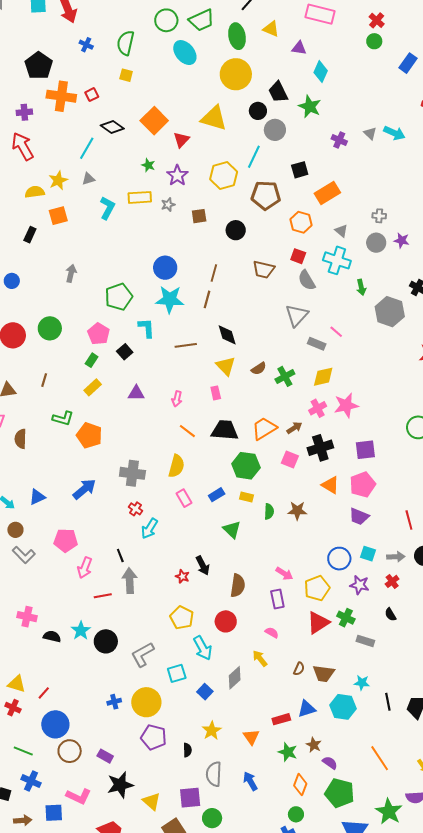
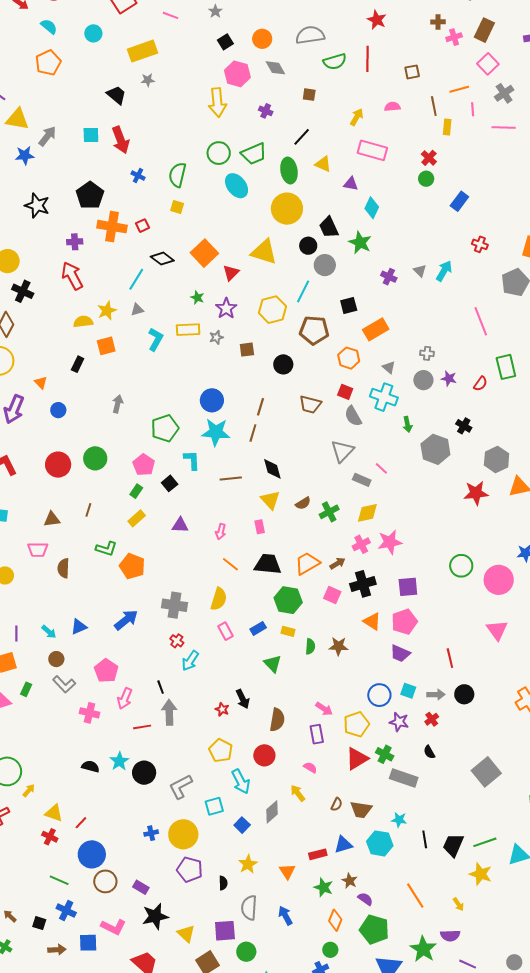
cyan arrow: (394, 133) -> (444, 271), turned -85
pink pentagon: (66, 540) -> (106, 671), turned 30
pink cross: (27, 617) -> (90, 713), moved
gray rectangle: (365, 641) -> (404, 778), size x1.5

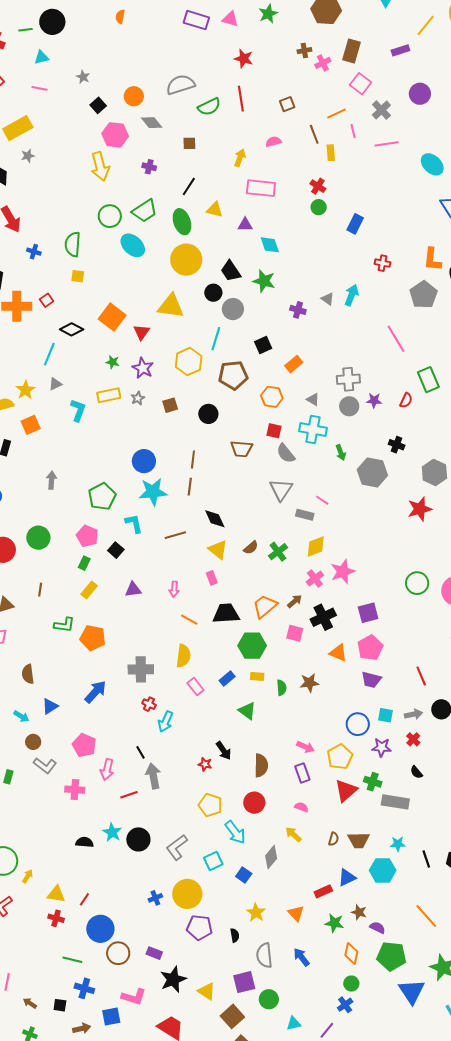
cyan diamond: (372, 208) -> (270, 245), turned -35
orange rectangle: (376, 329) -> (294, 364), size x0.7
gray cross: (427, 353) -> (348, 379), size x1.6
brown semicircle: (63, 568) -> (28, 674), moved

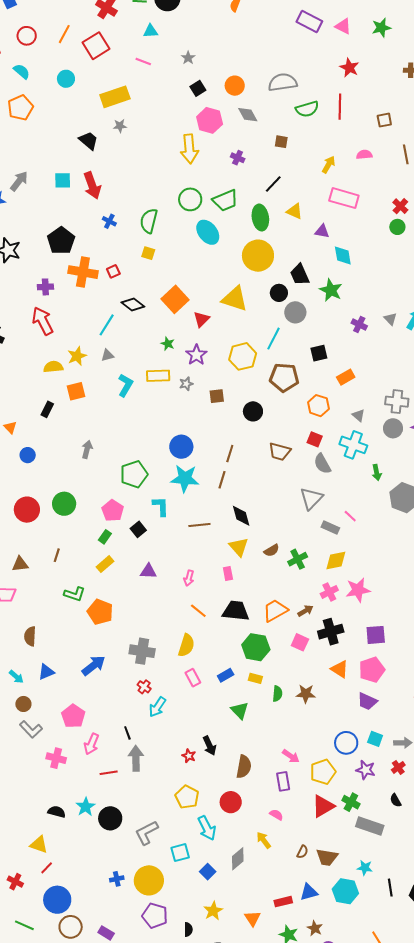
yellow triangle: (56, 894) -> (39, 845), moved

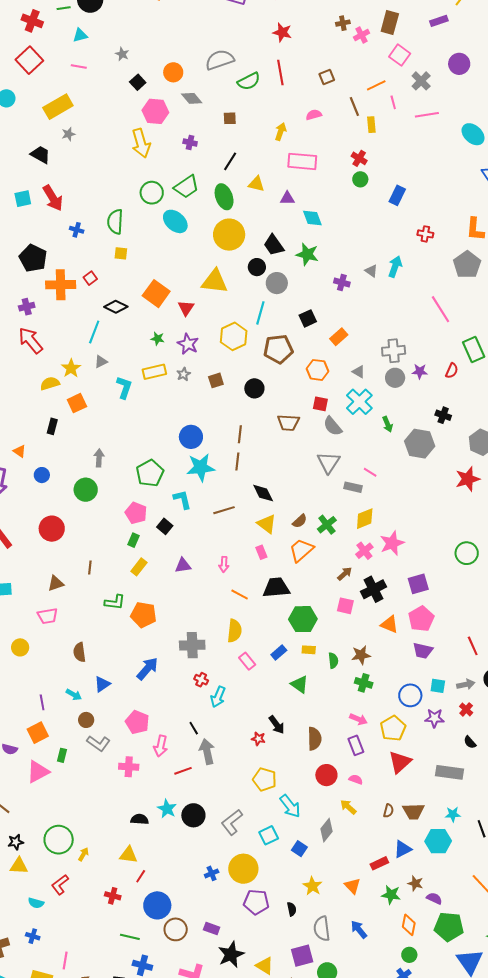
cyan cross: (353, 445) -> (359, 402), turned 36
green circle: (64, 504) -> (86, 490), moved
orange trapezoid: (275, 611) -> (301, 550), moved
red circle: (231, 802) -> (326, 775), moved
green cross: (351, 802) -> (364, 683), moved

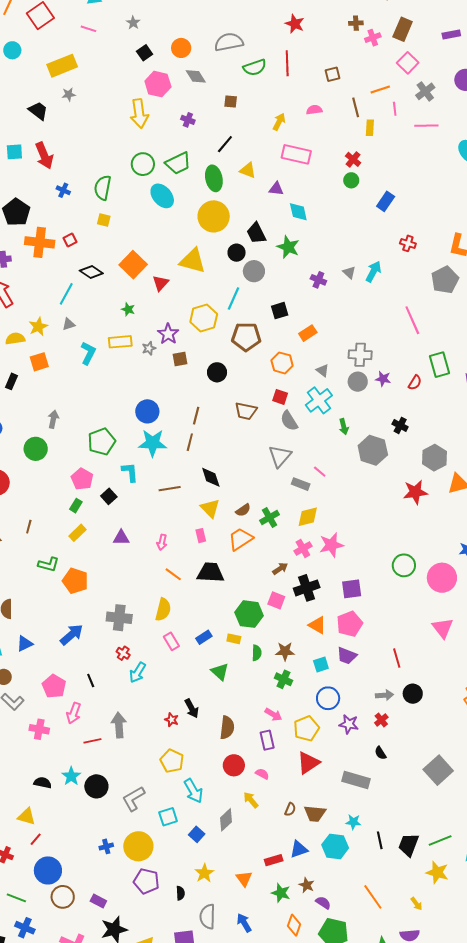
purple star: (188, 344) -> (168, 334), moved
green hexagon: (303, 619) -> (249, 614), moved
cyan square: (438, 686) -> (321, 665), moved, turned -35
black line: (194, 728) -> (91, 680), moved

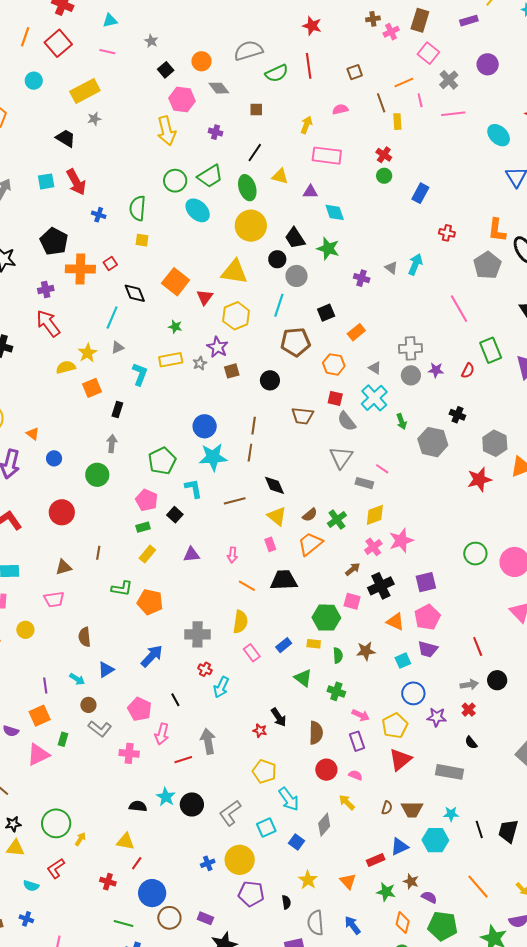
black diamond: (91, 272) -> (135, 293), turned 40
yellow hexagon: (204, 318) -> (236, 316), moved
black rectangle: (11, 381) -> (117, 409), moved
green rectangle: (76, 506) -> (143, 527), turned 48
green cross: (283, 679) -> (336, 691), moved

